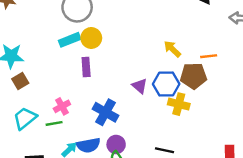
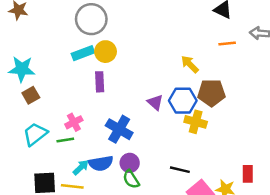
orange line: (209, 56) -> (227, 44), moved

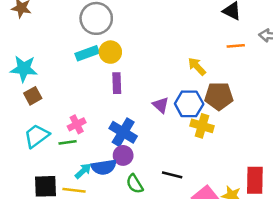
purple rectangle: (100, 82) -> (117, 83), moved
purple circle: (130, 163) -> (123, 155), moved
black line: (180, 170) -> (172, 175), moved
red rectangle: (248, 174) -> (255, 180), size x1.5

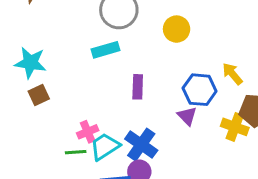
yellow circle: (110, 52) -> (177, 29), moved
blue hexagon: (189, 104) -> (200, 90), moved
yellow cross: (202, 126) -> (235, 127), moved
cyan trapezoid: (37, 136) -> (105, 147), moved

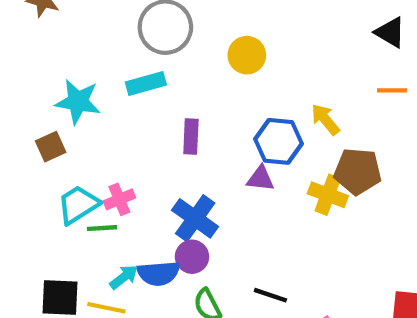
cyan star: (30, 63) -> (78, 102), moved
purple triangle: (187, 116) -> (260, 179), turned -40
cyan trapezoid: (105, 147) -> (78, 205), moved

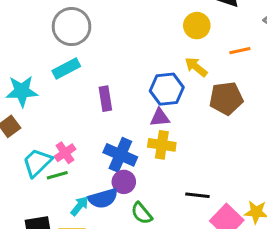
yellow circle: (247, 55) -> (197, 26), moved
orange line: (392, 90) -> (240, 51), moved
yellow cross: (328, 195) -> (162, 145), moved
black line: (270, 295) -> (197, 195), moved

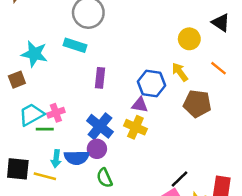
orange line: (240, 51) -> (219, 68), turned 36
cyan rectangle: (66, 69) -> (75, 45), turned 30
black line: (197, 195) -> (180, 179), moved, turned -66
cyan arrow: (80, 206) -> (56, 159), turned 132

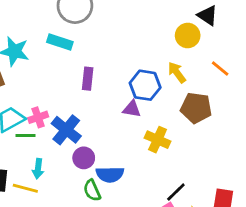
black triangle: (221, 23) -> (208, 15), moved
blue cross: (100, 126) -> (66, 130), moved
yellow cross: (135, 127) -> (158, 140), moved
blue semicircle: (77, 158) -> (110, 174), moved

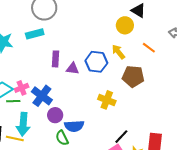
cyan rectangle: (60, 42) -> (35, 34), turned -30
purple triangle: (132, 109) -> (73, 69), moved
cyan arrow: (38, 169) -> (23, 124), size x1.6

